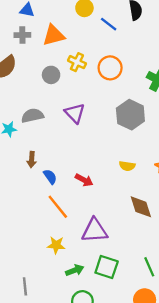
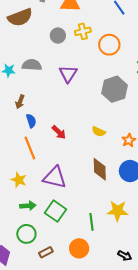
yellow cross: (77, 62) -> (83, 31), turned 35

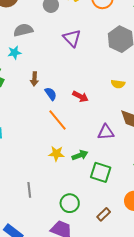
gray semicircle: (32, 65) -> (23, 30), moved
purple triangle: (55, 177) -> (106, 132), moved, size x0.7
green arrow: (28, 206) -> (80, 155), moved
green circle: (26, 234) -> (70, 203), moved

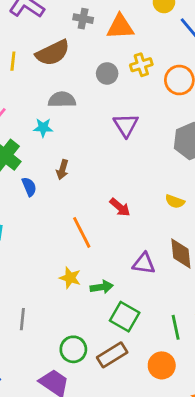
blue semicircle: (51, 94) -> (29, 187), moved
brown rectangle: (104, 214) -> (112, 355), moved, size x1.5

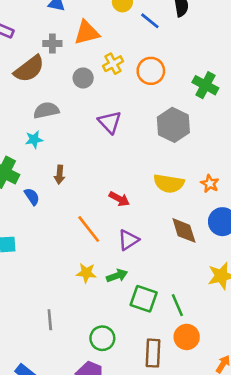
gray cross: (83, 19) -> (52, 44), moved
yellow semicircle: (175, 201) -> (169, 183), size x1.6
purple triangle: (144, 263) -> (128, 240), moved, turned -30
green line: (176, 327) -> (177, 305), moved
brown rectangle: (112, 355) -> (153, 353), moved, turned -44

